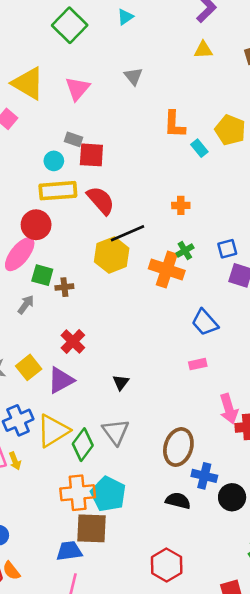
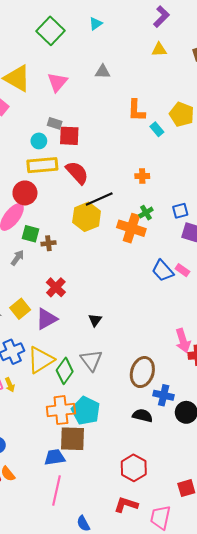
gray triangle: (133, 76) -> (103, 72), turned -49
pink rectangle: (198, 364) -> (182, 270), moved, turned 48

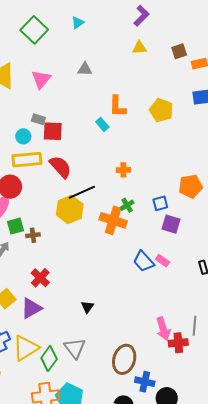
cyan rectangle: (157, 129) -> (102, 124), moved
green square: (30, 234) -> (16, 226), turned -30
black triangle: (95, 320) -> (87, 307), moved

